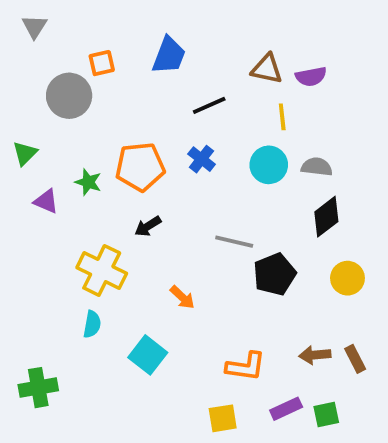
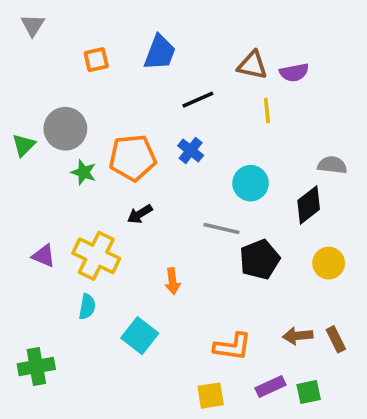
gray circle: (69, 96) -> (65, 129), moved
cyan circle: (269, 165) -> (251, 183), moved
gray semicircle: (317, 167) -> (332, 165), moved
purple triangle: (46, 201) -> (44, 256), moved
orange arrow: (182, 297) -> (172, 281), turned 40

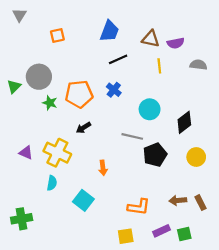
blue trapezoid: (160, 52) -> (109, 31), moved
gray semicircle: (332, 165) -> (198, 65), moved

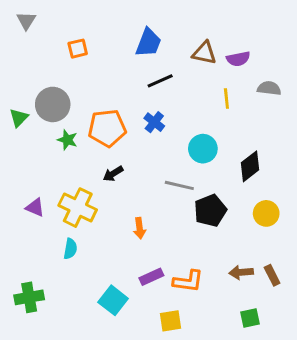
yellow line: (159, 66) -> (226, 99), moved
cyan square: (83, 200) -> (113, 300), moved
purple rectangle: (161, 231) -> (151, 277), moved

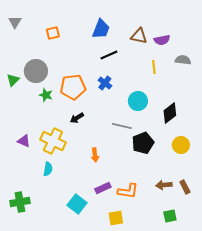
gray triangle: (26, 21) -> (15, 22), moved

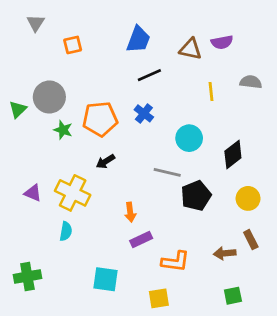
gray triangle: (15, 22) -> (36, 23), moved
purple semicircle: (162, 40) -> (222, 42), moved
brown rectangle: (185, 187) -> (251, 240), moved
purple rectangle: (103, 188) -> (141, 240), moved
cyan square: (77, 204) -> (106, 279), turned -30

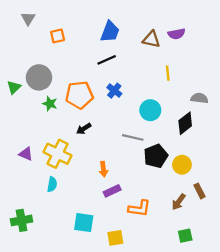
black line: (149, 75) -> (107, 60), moved
gray semicircle: (251, 82) -> (199, 98), moved
yellow circle: (248, 198) -> (182, 165), moved
brown arrow: (225, 253) -> (179, 202), turned -49
yellow square: (159, 298) -> (115, 238), moved

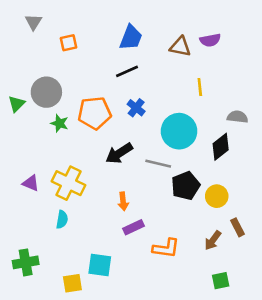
cyan circle: (150, 110) -> (179, 131), size x1.4
black arrow: (84, 129) -> (119, 153), moved, size x1.5
yellow square: (115, 238) -> (72, 283), moved

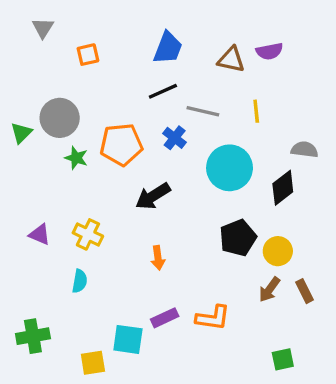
gray line: (158, 164) -> (203, 111), moved
yellow cross: (69, 183) -> (88, 234), size x0.7
purple rectangle: (134, 227) -> (165, 318), moved
brown arrow: (213, 240) -> (269, 289), moved

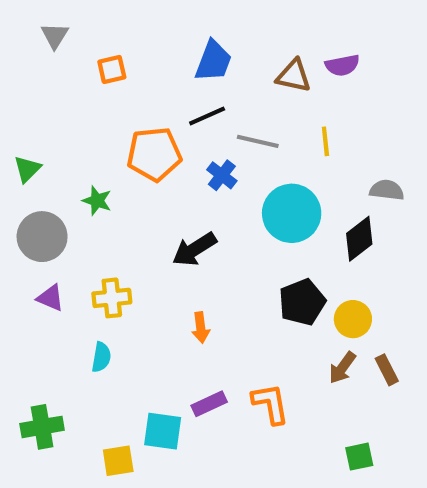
gray circle: (60, 118) -> (42, 237), moved
orange pentagon: (121, 145) -> (154, 154), moved
yellow cross: (88, 234) -> (112, 298), turned -32
orange L-shape: (213, 318) -> (270, 404), turned -108

